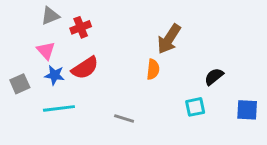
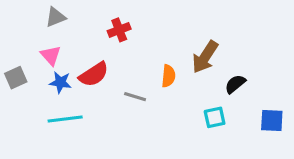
red cross: (81, 27) -> (119, 30), moved
brown arrow: (169, 39) -> (205, 57), moved
gray square: (20, 84) -> (16, 78), moved
gray line: (124, 119) -> (135, 97), moved

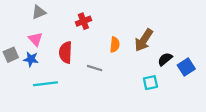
red semicircle: (94, 74) -> (66, 52), turned 125
orange semicircle: (168, 76) -> (115, 45), moved
blue star: (60, 82) -> (31, 59), moved
blue square: (272, 121) -> (186, 67), moved, turned -36

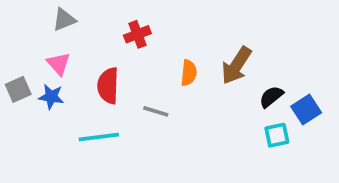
cyan square: (150, 83) -> (277, 135), moved
cyan line: (45, 84) -> (99, 137), moved

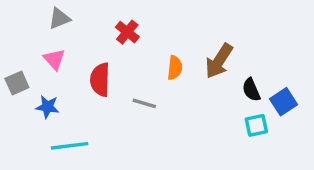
red cross: (137, 34) -> (127, 32), turned -30
blue star: (51, 97) -> (47, 107), moved
black semicircle: (271, 97) -> (251, 90), turned -75
cyan line: (99, 137) -> (70, 146), moved

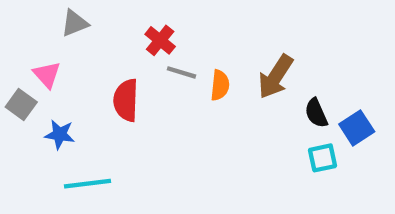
pink triangle: (54, 59) -> (47, 75), moved
gray square: (17, 83) -> (21, 104), turned -30
gray line: (144, 103) -> (181, 72), moved

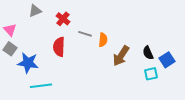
red cross: (160, 40) -> (63, 19), moved
pink triangle: (47, 75) -> (10, 30), moved
brown arrow: (276, 77) -> (121, 56), moved
blue star: (60, 134) -> (28, 63), size x1.5

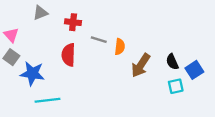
red cross: (63, 19) -> (73, 22), turned -32

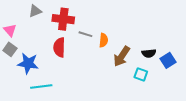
red cross: (73, 22) -> (63, 19), size x1.5
black semicircle: (172, 62) -> (149, 53), turned -72
cyan square: (176, 86) -> (141, 74), moved, turned 32

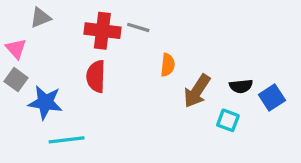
gray triangle: (35, 11) -> (40, 18), moved
gray line: (85, 34) -> (138, 27), moved

